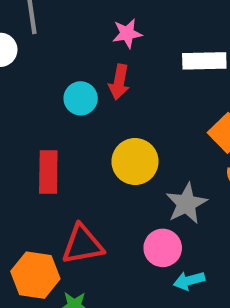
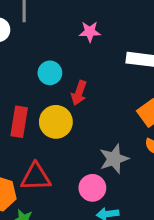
red arrow: (119, 82) -> (79, 93), moved
yellow circle: (135, 162) -> (56, 122), moved

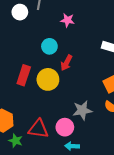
pink star: (90, 32) -> (67, 20), moved
red triangle: (36, 177) -> (38, 129), moved

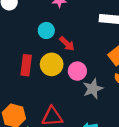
red arrow: (66, 63) -> (67, 44), turned -63
pink circle: (65, 127) -> (77, 71), moved

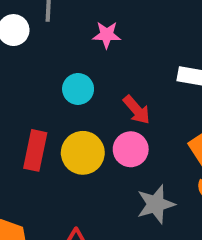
red arrow: (67, 44) -> (137, 110), moved
pink circle: (77, 71) -> (131, 149), moved

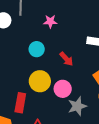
pink circle: (131, 149) -> (63, 89), moved
red rectangle: (35, 150) -> (20, 103), moved

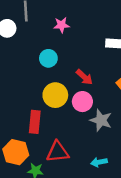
red arrow: (66, 59) -> (84, 77), moved
gray star: (77, 106) -> (101, 120), turned -30

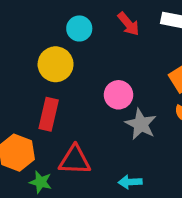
red arrow: (84, 77) -> (128, 24), moved
yellow circle: (55, 95) -> (56, 64), moved

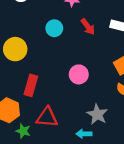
yellow circle: (56, 64) -> (15, 49), moved
gray star: (141, 124) -> (97, 114), moved

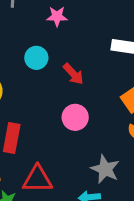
red arrow: (88, 27) -> (73, 74), moved

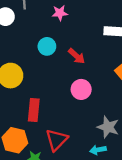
red triangle: (37, 179) -> (57, 140), turned -40

